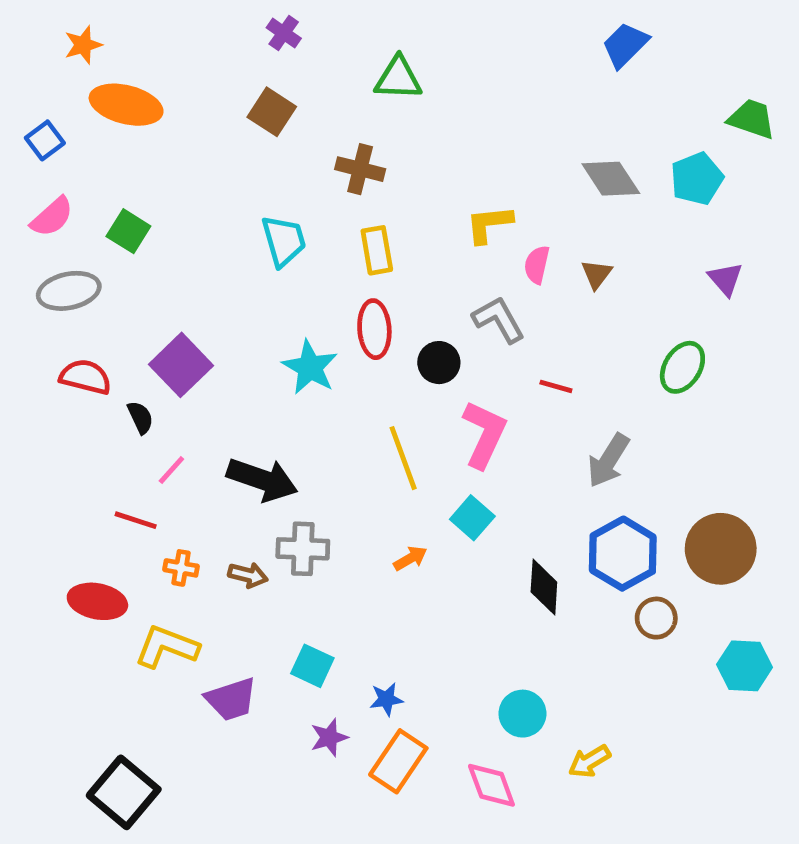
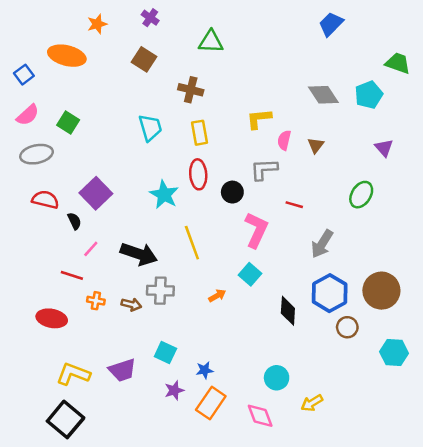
orange star: (83, 45) -> (97, 24), moved
gray L-shape: (499, 320) -> (264, 169), turned -64
yellow line: (403, 458) -> (192, 243), moved
yellow L-shape: (167, 647) -> (73, 374), moved

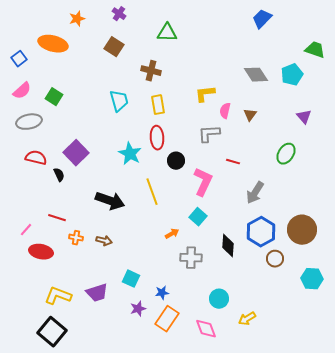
black circle: (232, 192) -> (176, 161), moved
pink line: (91, 249) -> (26, 230), moved
gray cross: (160, 291) -> (191, 258), moved

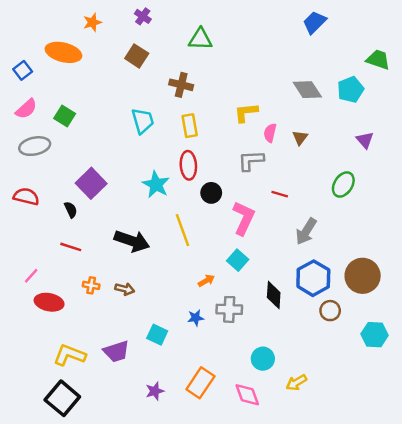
red semicircle: (36, 158) -> (26, 197), moved
red line: (57, 218) -> (71, 247), moved
blue star: (162, 293) -> (196, 318), moved
purple star: (138, 309) -> (155, 391), moved

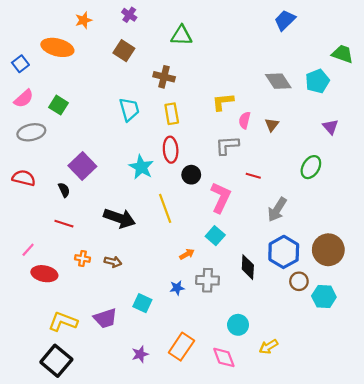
cyan hexagon: (375, 335) -> (324, 297), moved

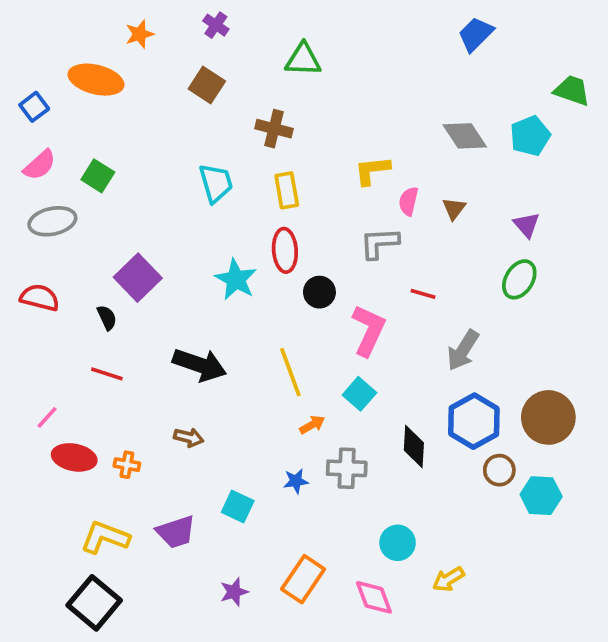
purple triangle: (330, 127) -> (527, 225), moved
yellow line: (165, 208) -> (290, 372), moved
orange cross: (82, 258) -> (127, 465), moved

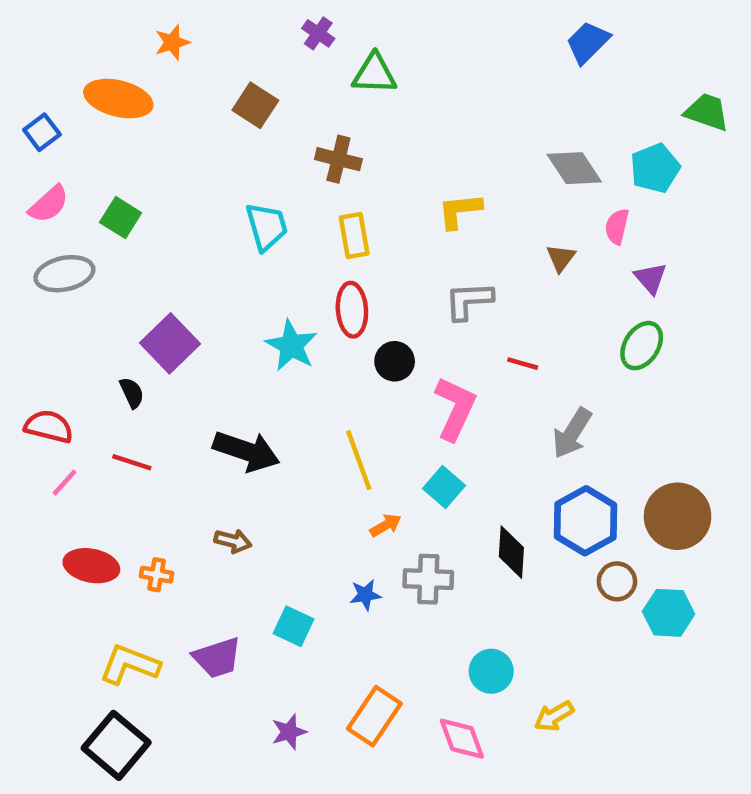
purple cross: (216, 25) -> (318, 33), moved
pink semicircle: (408, 201) -> (617, 227), moved
red semicircle: (40, 298) -> (49, 426), moved
pink line: (47, 417) -> (64, 483), moved

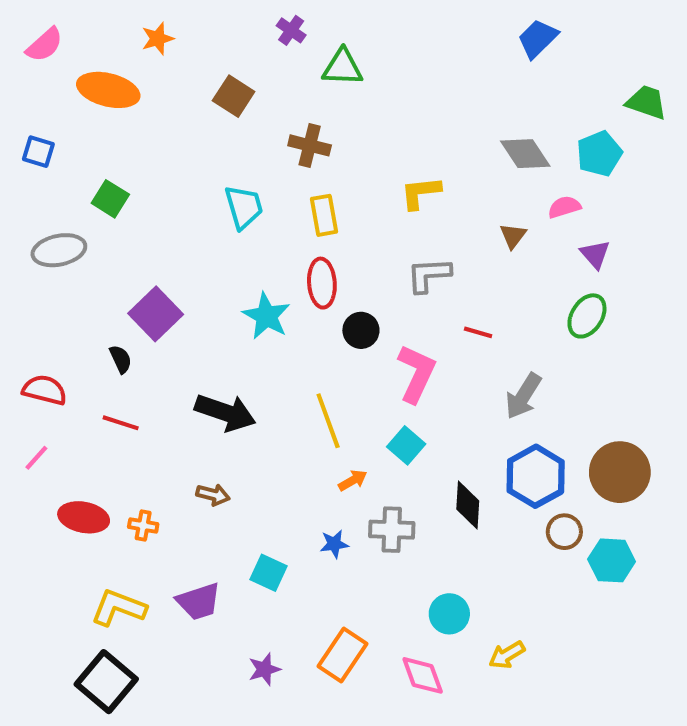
blue square: (42, 132) -> (38, 152), moved, turned -36
pink semicircle: (49, 204) -> (45, 45), moved
pink semicircle: (617, 227) -> (564, 207), turned 60
pink line: (64, 483) -> (36, 458), moved

